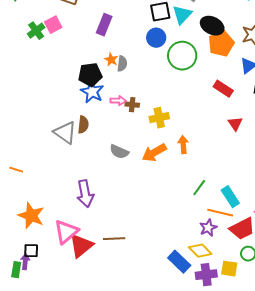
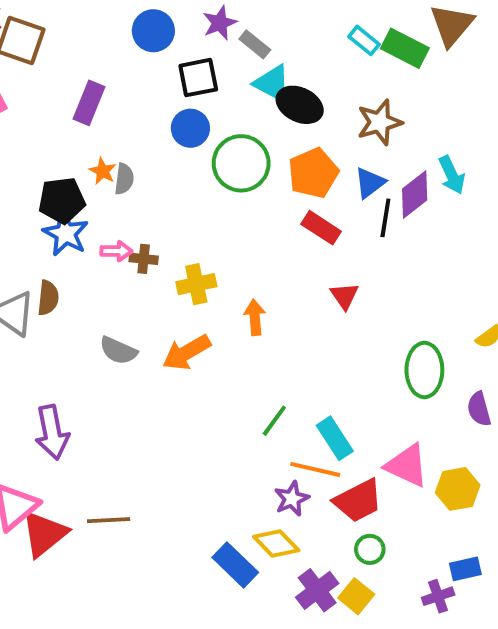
cyan triangle: (182, 15) -> (272, 83), moved, turned -45
orange pentagon: (221, 44) -> (313, 173), moved
orange arrow: (183, 145) -> (255, 317), moved
yellow square: (229, 269) -> (356, 596), moved, turned 30
purple cross: (206, 275) -> (317, 590), moved, turned -30

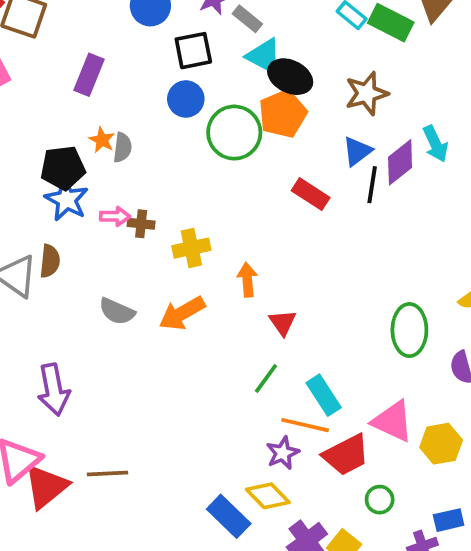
orange pentagon: (313, 173) -> (283, 114), moved
red triangle: (344, 296) -> (283, 323), moved
green circle: (370, 549) -> (380, 500), moved

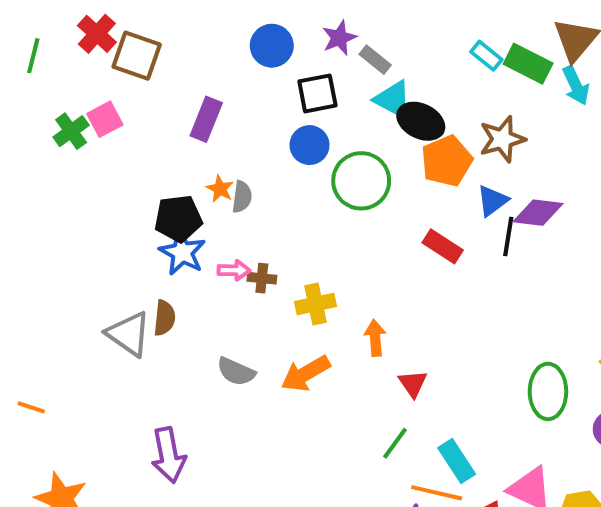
orange pentagon: (283, 114) -> (447, 161), moved
cyan arrow: (435, 144) -> (576, 85), moved
purple diamond: (400, 162) -> (538, 213), turned 45

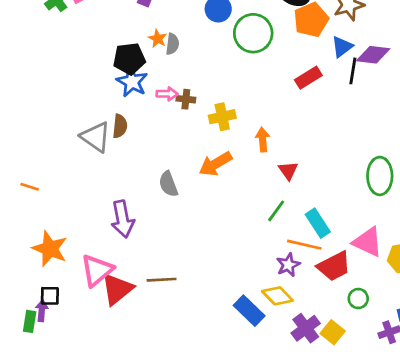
red rectangle: (443, 246) -> (308, 78), turned -65
gray semicircle: (236, 372) -> (168, 184), moved, turned 45

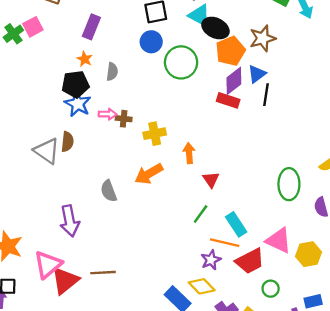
orange star: (158, 39) -> (85, 59), moved
purple diamond: (373, 55) -> (234, 81), moved, turned -44
red rectangle: (308, 78) -> (228, 100), turned 50

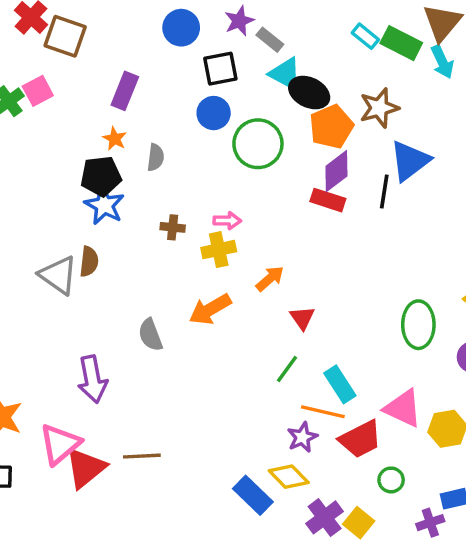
blue triangle: (257, 74) -> (410, 161), moved, size x1.5
pink arrow: (108, 114) -> (227, 221), moved
orange arrow: (189, 153) -> (270, 279), turned 54

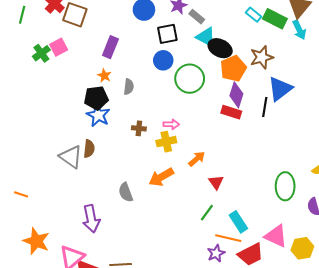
purple diamond: (336, 171) -> (236, 95), turned -35

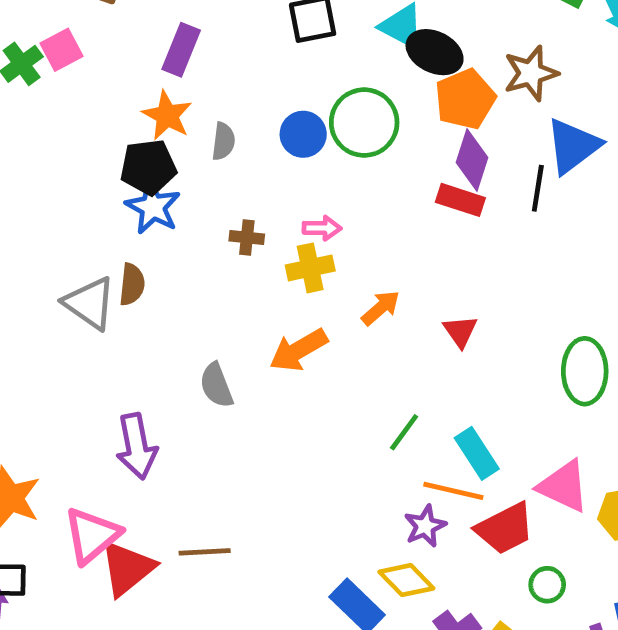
blue circle: (163, 60) -> (303, 134), moved
orange star: (104, 76) -> (167, 115), size x1.5
red triangle: (216, 182) -> (460, 331), moved

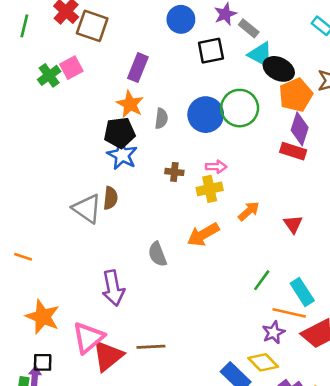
blue circle: (303, 134) -> (206, 115), size x1.4

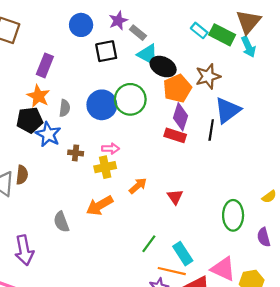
blue star: (122, 155) -> (48, 134), moved

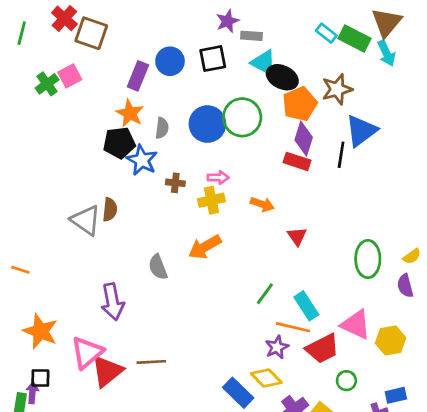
blue circle: (81, 25) -> (170, 61), moved
gray rectangle: (138, 33) -> (252, 36), turned -35
orange arrow: (138, 186) -> (262, 204), moved, turned 60
yellow semicircle: (269, 197) -> (412, 256), moved

